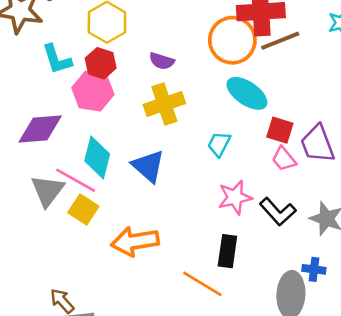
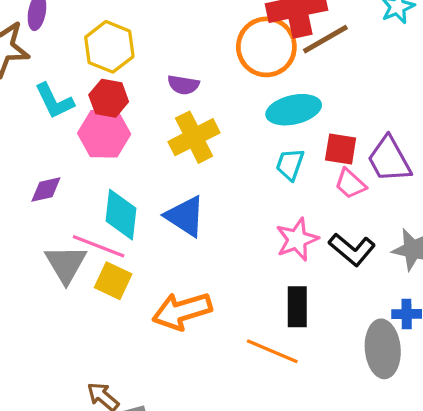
cyan ellipse: (247, 93) -> (294, 110), turned -39
purple diamond: (40, 129) -> (46, 190), size x0.6
cyan trapezoid: (219, 144) -> (290, 164), moved

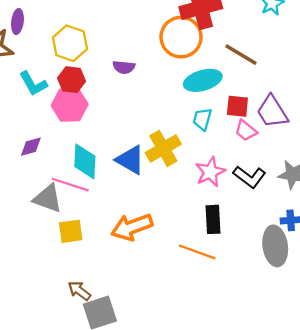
brown line: (325, 39) -> (241, 55), moved, turned 64
yellow cross: (194, 137) -> (163, 148), moved
gray triangle: (66, 264) -> (48, 198), turned -36
yellow square: (113, 281) -> (71, 231), moved, turned -30

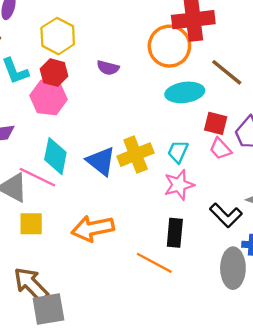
cyan trapezoid: (202, 119) -> (178, 152), moved
black L-shape: (250, 177) -> (226, 215), moved
brown arrow: (79, 291) -> (31, 284), size x1.6

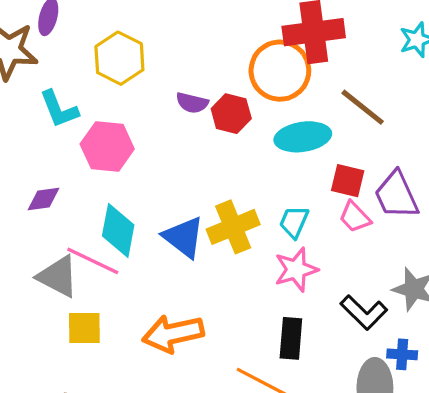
red hexagon: (54, 73) -> (231, 114), moved

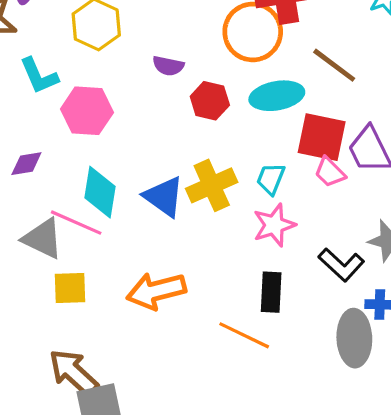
red hexagon: (231, 114) -> (210, 101), moved
red square: (348, 181) -> (322, 137), size x1.5

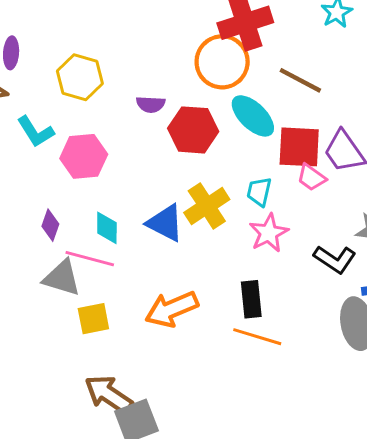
cyan ellipse: (277, 96) -> (253, 116), turned 63
red hexagon: (210, 101) -> (193, 130), size x1.4
purple diamond: (26, 164) -> (50, 225), moved, turned -52
cyan diamond: (100, 192) -> (107, 228), size x0.7
black rectangle: (271, 292) -> (251, 299), moved

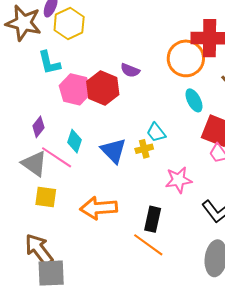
yellow hexagon: (80, 77) -> (69, 23), moved
cyan ellipse: (253, 116) -> (194, 100), size x0.7
red hexagon: (193, 130) -> (103, 88), moved
cyan trapezoid: (259, 192) -> (156, 133), moved, turned -70
yellow cross: (207, 206) -> (144, 149), size x0.6

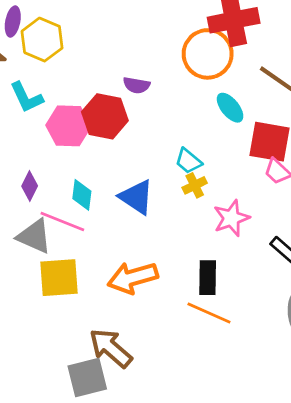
yellow cross: (144, 149) -> (195, 185), moved
yellow square: (46, 197) -> (59, 278), size x1.4
brown arrow: (39, 250) -> (111, 348), moved

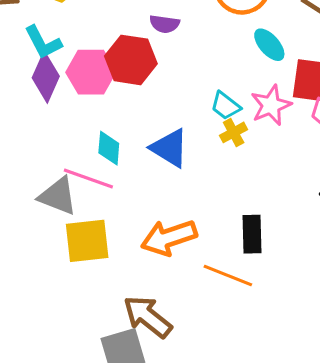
purple diamond: (30, 186) -> (46, 77), moved, size x1.5
pink star: (231, 218) -> (271, 105), moved
orange line: (209, 313) -> (228, 276), moved

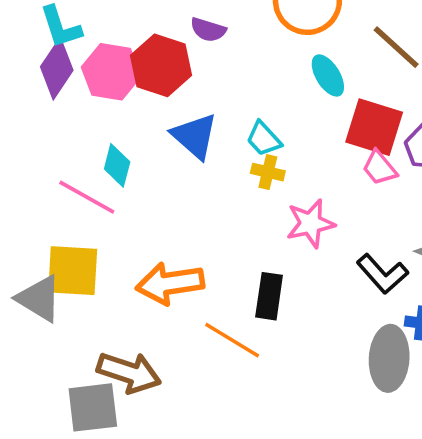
pink star: (271, 105) -> (310, 223), moved
yellow cross: (234, 132) -> (268, 172), turned 32
blue triangle: (170, 148) -> (195, 136), moved
gray triangle: (58, 196) -> (39, 299), moved
brown arrow: (148, 317) -> (129, 373), turned 150

